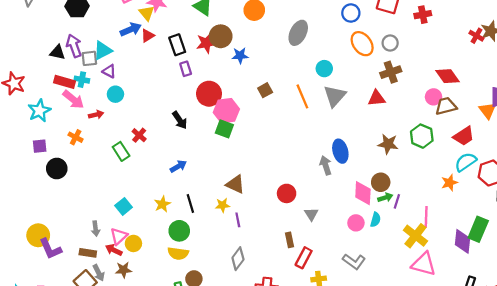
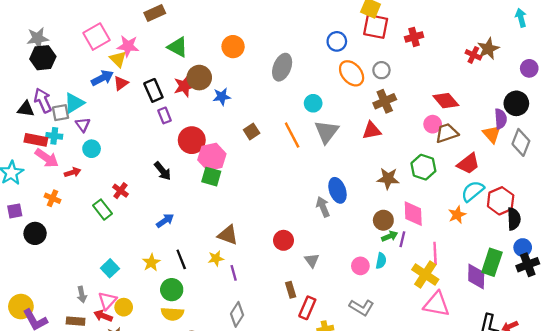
purple triangle: (109, 71) -> (83, 125), turned 32
pink diamond: (363, 193) -> (413, 214), moved

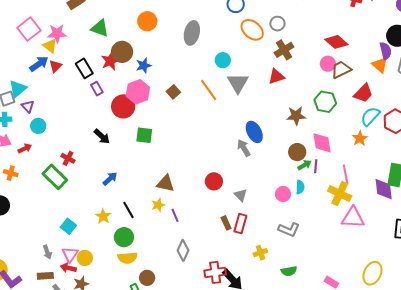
pink hexagon: (212, 157) -> (138, 92), moved
green rectangle: (102, 210) -> (55, 177), size x1.4
red rectangle: (307, 308) -> (240, 224), moved

